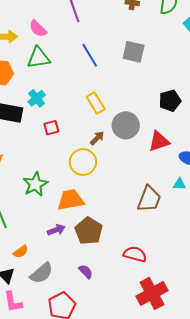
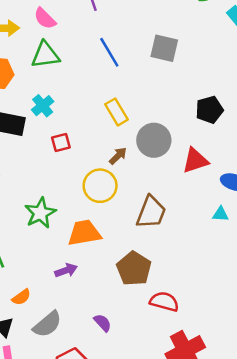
brown trapezoid: (149, 199) -> (151, 212), moved
brown pentagon: (89, 231) -> (134, 269), moved

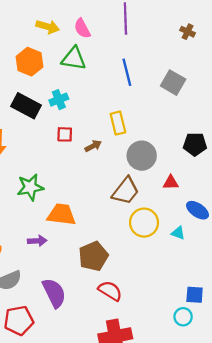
brown arrow: (118, 156) -> (93, 146), moved
red triangle: (195, 161) -> (171, 183), size x0.7
yellow circle: (100, 186) -> (144, 223), moved
brown trapezoid: (151, 212) -> (126, 191), moved
purple semicircle: (103, 323) -> (54, 293), size x1.8

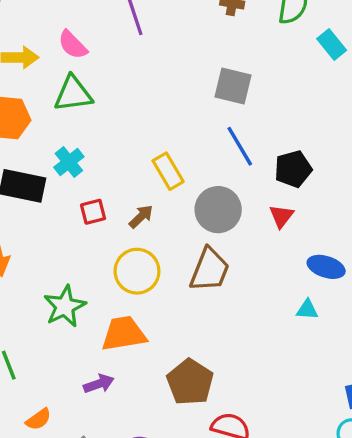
blue line: (127, 72) -> (240, 146), moved
red triangle: (171, 183) -> (281, 216), moved, turned -35
yellow circle: (144, 223) -> (137, 271), moved

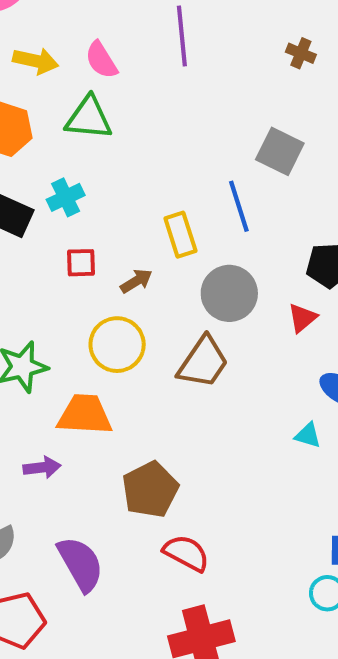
blue line: (240, 146) -> (239, 206), moved

